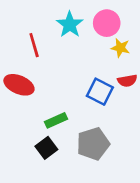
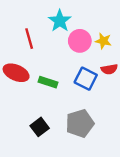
pink circle: (107, 23) -> (80, 41), moved
green rectangle: (56, 120) -> (48, 82), moved, turned 42

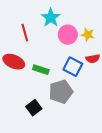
gray pentagon: (80, 123) -> (61, 92), moved

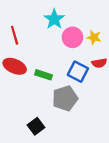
red line: (25, 33) -> (15, 35), moved
black square: (34, 108) -> (36, 126), moved

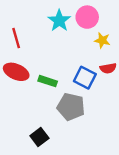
pink circle: (72, 37) -> (87, 17), moved
gray pentagon: (65, 98) -> (71, 107), turned 30

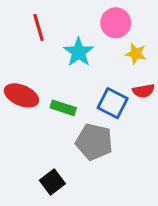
cyan star: (59, 21) -> (79, 52), moved
red line: (16, 38) -> (38, 27), moved

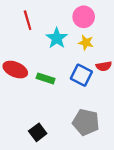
yellow star: (136, 54) -> (86, 43), moved
gray pentagon: (94, 142) -> (86, 122), moved

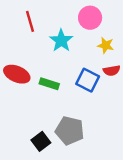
yellow star: (86, 43) -> (106, 45), moved
gray pentagon: (86, 122) -> (70, 131), moved

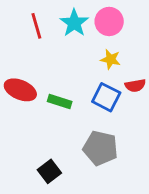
cyan star: (61, 41) -> (74, 23), moved
yellow star: (106, 45) -> (111, 59), moved
gray pentagon: (70, 131) -> (100, 148), moved

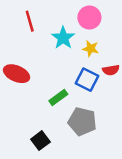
cyan star: (74, 23) -> (63, 38), moved
green rectangle: (60, 102) -> (58, 98), moved, turned -54

